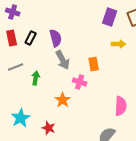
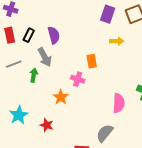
gray arrow: (63, 60) -> (45, 57), moved

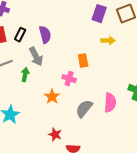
red star: (47, 125) -> (55, 135), moved
gray semicircle: (105, 133) -> (84, 109), moved

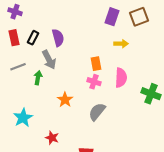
pink cross: (69, 79) -> (94, 82), moved
pink semicircle: (110, 103) -> (121, 78), moved
red star: (55, 135) -> (52, 138), moved

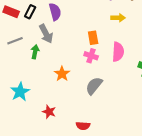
red rectangle: (14, 38) -> (11, 12), turned -56

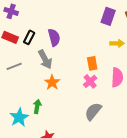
green arrow: (35, 52) -> (37, 106), moved
pink cross: (91, 56) -> (90, 81), turned 32
orange star: (62, 74) -> (52, 82), moved

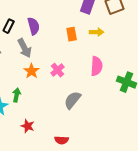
orange rectangle: (92, 63) -> (72, 34), moved
pink cross: (90, 81) -> (58, 70), moved

